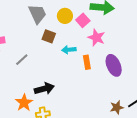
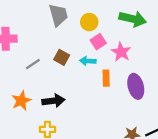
pink square: (83, 20) -> (98, 42), moved
brown square: (49, 36) -> (62, 57), moved
orange star: (24, 103) -> (21, 101), moved

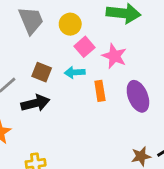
black arrow: (53, 101) -> (35, 103), moved

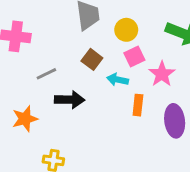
brown square: (42, 72) -> (92, 59), moved

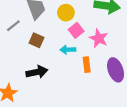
brown square: (92, 59) -> (36, 40), moved
gray line: (46, 74) -> (13, 26), moved

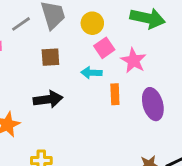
gray line: (13, 26) -> (21, 24), moved
brown square: (36, 40) -> (50, 57), turned -32

